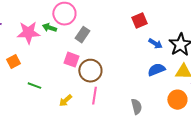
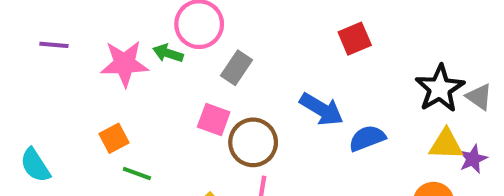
blue arrow: (155, 44) -> (322, 109), moved, size x1.5
orange square: (13, 62) -> (114, 138), moved
blue semicircle: (156, 70) -> (367, 138), moved

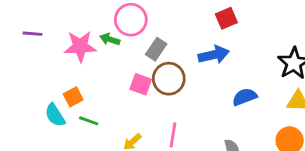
red square: (355, 39) -> (226, 18), moved
blue arrow: (322, 109) -> (214, 55), moved, turned -44
brown circle: (253, 142) -> (169, 79), moved
cyan semicircle: (35, 165) -> (55, 115), moved

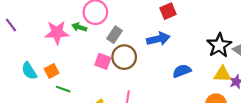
purple line: (33, 34) -> (11, 25), moved, turned 48
cyan semicircle: (55, 115) -> (29, 71), moved

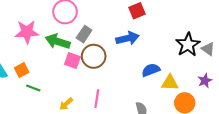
green arrow: (79, 27) -> (58, 41), moved, size x1.6
yellow triangle: (222, 74) -> (170, 83), moved

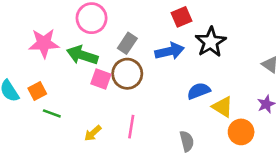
gray rectangle: (84, 34) -> (127, 43), moved
black star: (188, 45) -> (211, 42), moved
yellow triangle: (170, 83) -> (223, 107), turned 30

